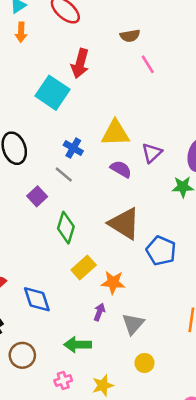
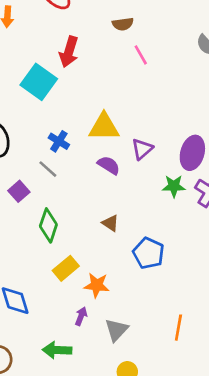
brown triangle: (124, 223) -> (110, 223), size x0.5

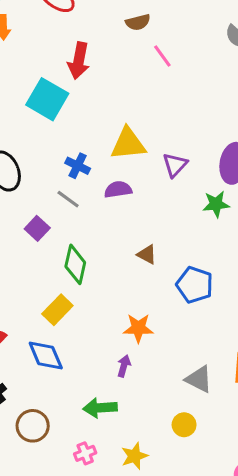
purple semicircle: (109, 165) -> (118, 190), moved, turned -35
yellow rectangle: (66, 268) -> (57, 310), moved
gray triangle: (116, 330) -> (199, 379), moved, turned -40

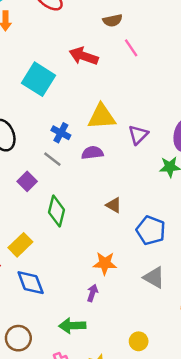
red arrow: (79, 61) -> (84, 56), moved, turned 96
yellow rectangle: (57, 310) -> (20, 245), moved
gray triangle: (199, 379) -> (154, 277), moved

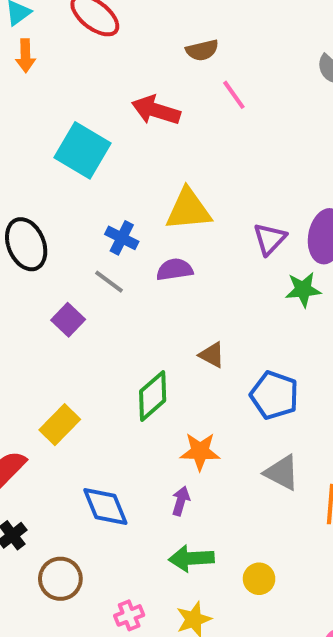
purple triangle: (138, 135) -> (270, 239), moved
green diamond: (56, 211) -> (153, 396), moved, turned 36
blue diamond: (31, 283) -> (105, 507), moved
green arrow: (72, 326) -> (191, 558), moved

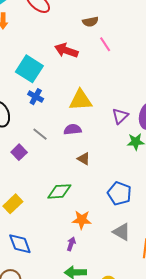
blue cross: (122, 238) -> (36, 97), moved
brown triangle: (212, 355) -> (84, 159), moved
green diamond: (153, 396) -> (59, 191), turned 35
blue diamond: (105, 507) -> (20, 244), moved

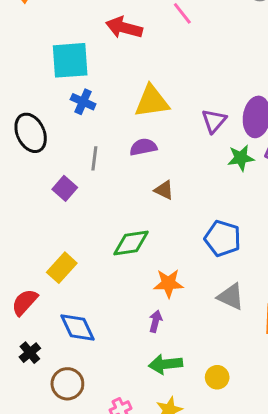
cyan square: (29, 69) -> (70, 60), turned -32
gray line: (40, 134) -> (94, 158), turned 63

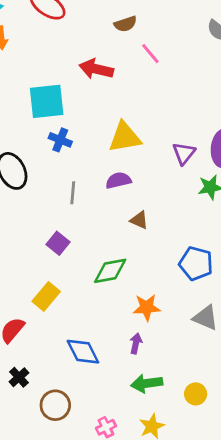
purple square: (65, 188) -> (58, 243), moved
blue diamond: (78, 328) -> (83, 352), moved

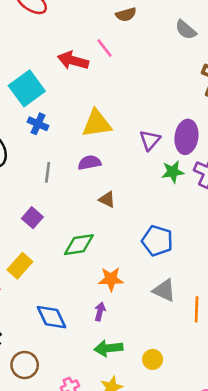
brown semicircle: (125, 24) -> (126, 14), moved
pink line: (150, 54) -> (105, 48), moved
cyan square: (47, 101) -> (27, 88), turned -32

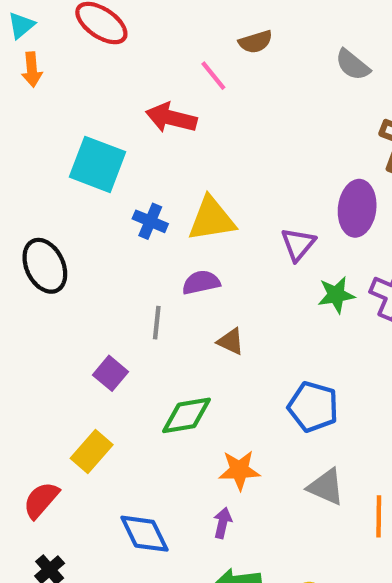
pink line: (105, 48) -> (213, 76), moved
cyan square: (27, 88) -> (97, 164), turned -32
blue cross: (38, 124) -> (150, 221), moved
purple ellipse: (186, 137) -> (357, 208), moved
gray line: (48, 172) -> (157, 323), moved

